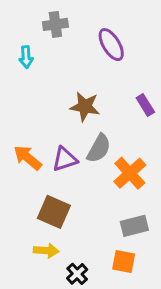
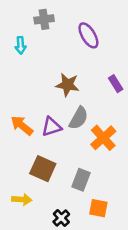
gray rectangle: (134, 226) -> (81, 180), moved, turned -55
yellow arrow: (46, 251) -> (22, 200), moved

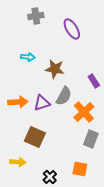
cyan arrow: (21, 45) -> (28, 57), moved, turned -80
purple rectangle: (116, 84) -> (94, 81), moved
orange arrow: (22, 125) -> (18, 102), turned 138
gray rectangle: (81, 180) -> (91, 139), moved

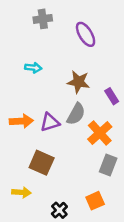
brown star: (55, 69) -> (78, 82), moved
orange square: (80, 169) -> (95, 201), turned -35

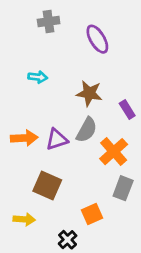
orange square: (95, 201) -> (92, 214), moved

